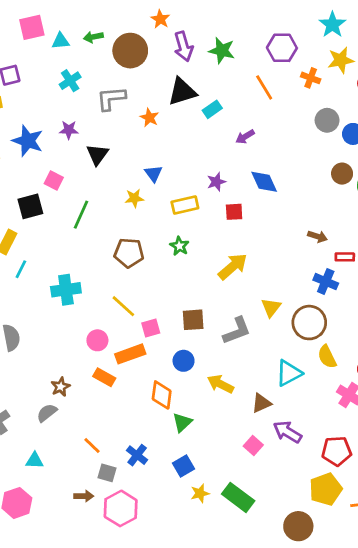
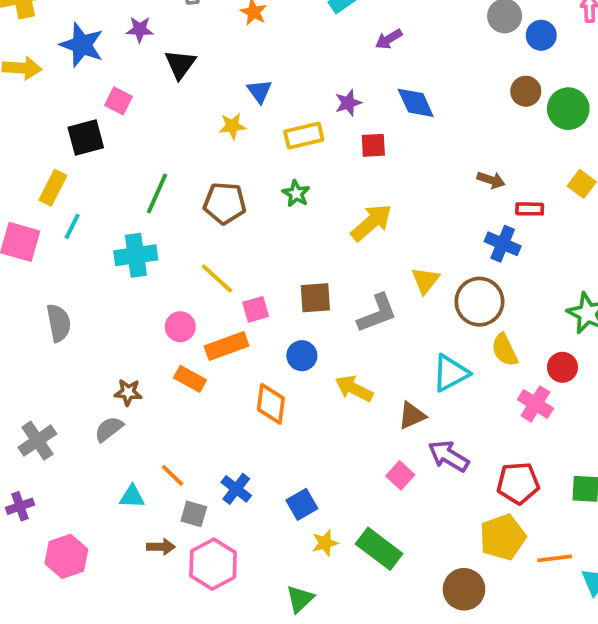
green line: (81, 215) -> (157, 194), moved
brown star: (61, 387) -> (128, 392), turned 30
green triangle: (182, 422) -> (300, 599), moved
cyan triangle: (35, 461) -> (132, 497), moved

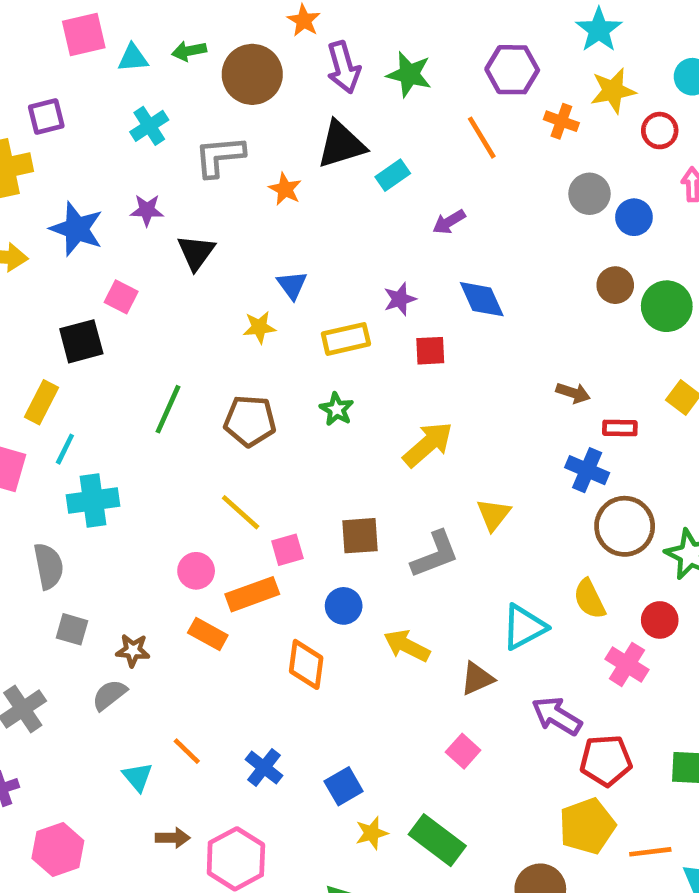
cyan cross: (136, 255) -> (93, 501), moved
brown circle: (479, 302) -> (625, 526), moved
purple arrow: (449, 456) -> (557, 716), moved
cyan triangle: (132, 497) -> (138, 777), turned 48
gray square: (194, 514) -> (72, 629), moved

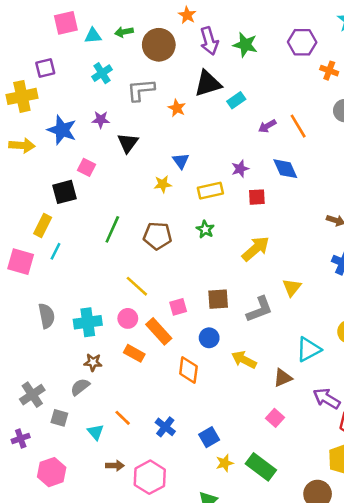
orange line: (482, 138) -> (298, 126), moved
cyan cross: (93, 501) -> (88, 322), moved
yellow line: (241, 512) -> (137, 286), moved
orange rectangle: (252, 594) -> (159, 331), turned 68
gray square: (72, 629) -> (59, 418), moved

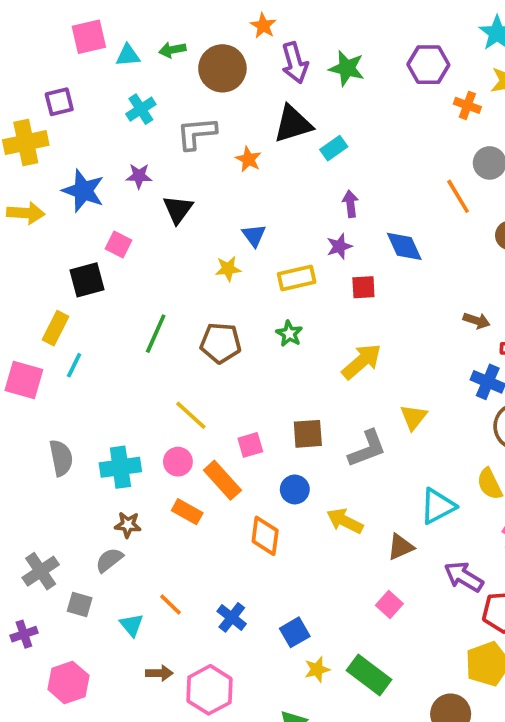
purple arrow: (267, 126) -> (350, 204), moved, turned 114
orange line: (298, 126) -> (458, 196), moved

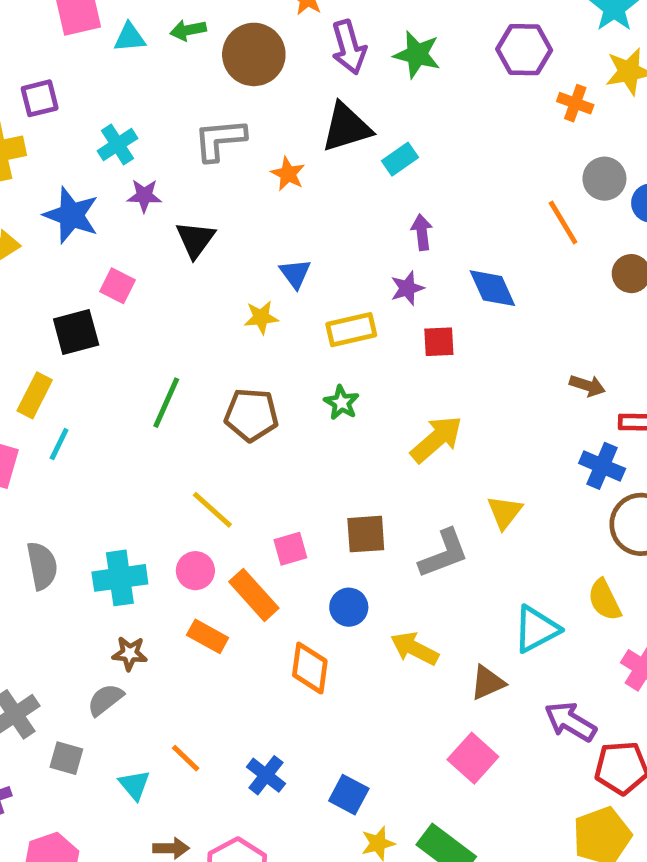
cyan cross: (141, 109) -> (117, 145), moved
pink square: (389, 604) -> (473, 758), size x1.4
blue square: (295, 632) -> (349, 795), turned -32

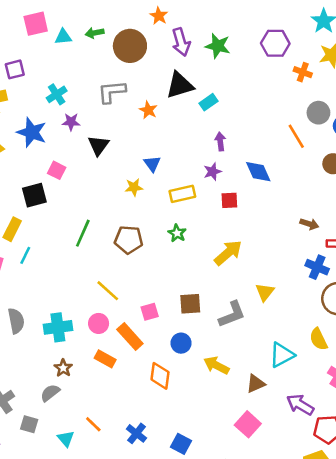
brown star: (130, 653) -> (63, 368), turned 30

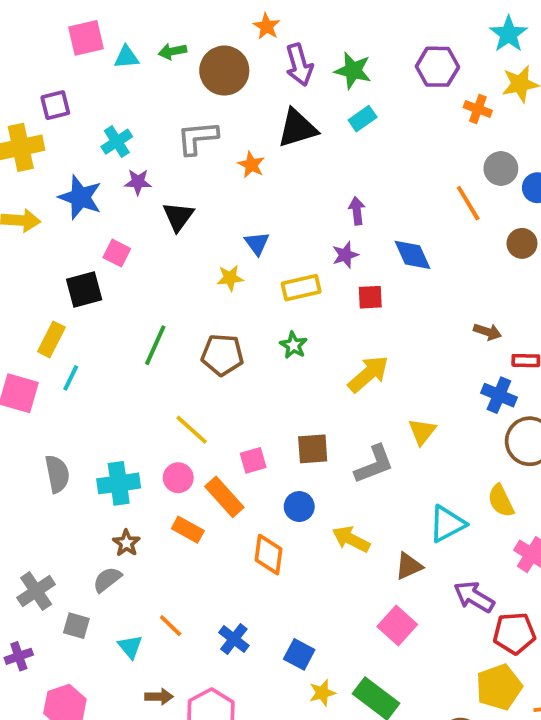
cyan rectangle: (209, 102) -> (363, 119), moved

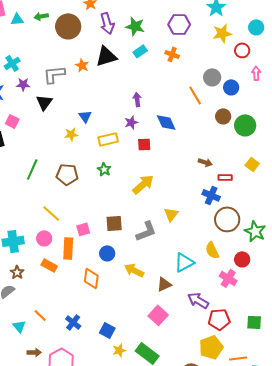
orange cross: (478, 109) -> (172, 54), moved
gray L-shape: (197, 138) -> (54, 74), moved
orange star: (251, 165) -> (82, 65), moved
orange rectangle: (224, 497) -> (68, 248), turned 45

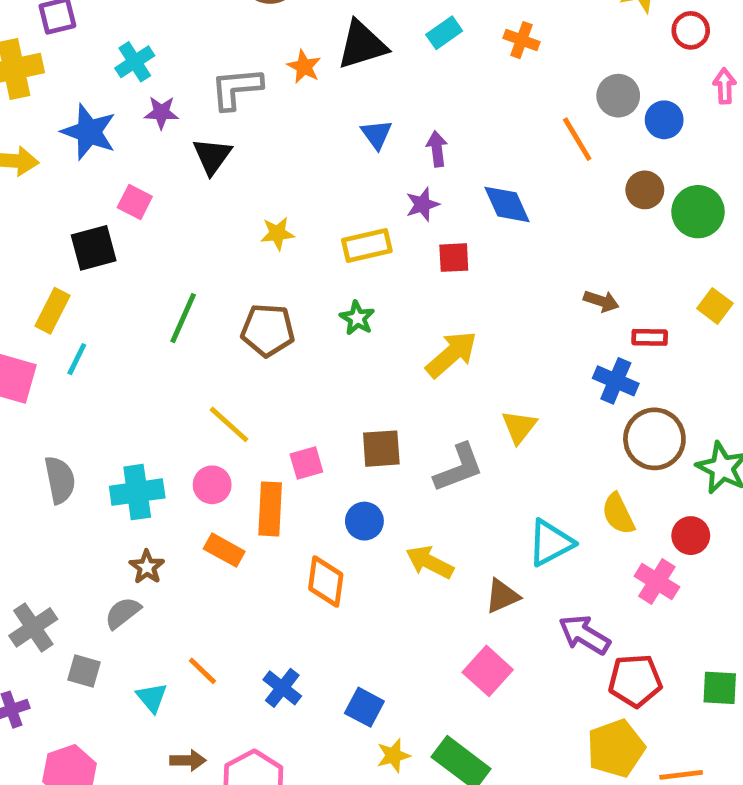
blue triangle: (85, 116) -> (377, 134), moved

